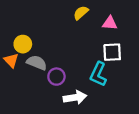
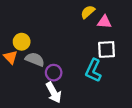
yellow semicircle: (81, 13) -> (88, 12), moved
white arrow: (75, 97) -> (54, 92), moved, turned 70

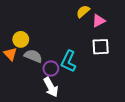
pink triangle: (104, 22) -> (99, 21), turned -32
cyan L-shape: (93, 70) -> (68, 61), moved

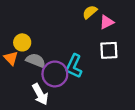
purple circle: (51, 68) -> (55, 74), size x1.5
white arrow: (51, 87) -> (40, 94), moved

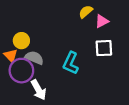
purple circle: (55, 74) -> (21, 71), moved

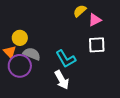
cyan L-shape: (71, 63) -> (66, 59), turned -55
white arrow: (39, 90) -> (62, 80), moved

